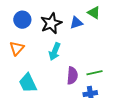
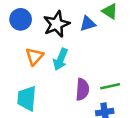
orange triangle: (17, 48) -> (34, 56), moved
cyan trapezoid: (28, 83) -> (27, 98), turned 30

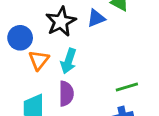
blue circle: (21, 19) -> (20, 38), moved
purple semicircle: (82, 89) -> (66, 94), moved

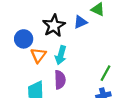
green line: (127, 87) -> (105, 73), turned -42

